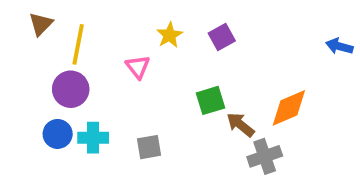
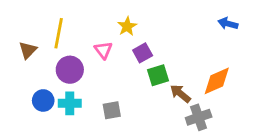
brown triangle: (41, 24) -> (28, 50), moved
purple square: (222, 37) -> (143, 53), moved
blue arrow: (339, 46) -> (228, 24), moved
purple circle: (71, 89) -> (70, 70), moved

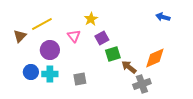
yellow line: (59, 33) -> (42, 24), turned 50

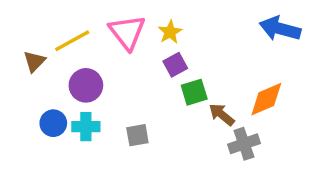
blue arrow: (163, 17) -> (280, 29), size x1.6
yellow star: (91, 19) -> (170, 32), moved
pink triangle: (74, 36) -> (127, 32), moved, size x1.6

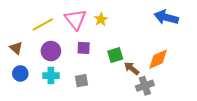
brown triangle: (34, 61) -> (16, 48), moved, turned -32
purple square: (175, 65) -> (84, 48), moved, turned 32
blue circle: (53, 123) -> (20, 73), moved

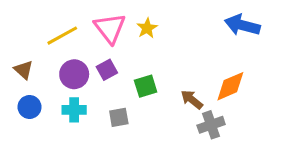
purple square: (84, 48) -> (107, 70), moved, turned -32
green square: (115, 55) -> (146, 86), moved

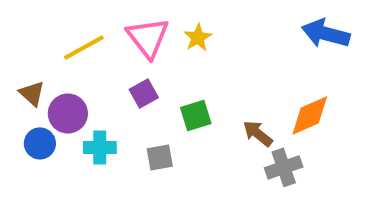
purple circle: (74, 74) -> (68, 113), moved

